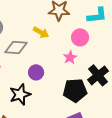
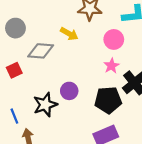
pink star: (70, 57) -> (111, 66), moved
purple circle: (36, 72) -> (69, 91), moved

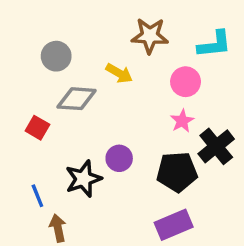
gray circle: (15, 28) -> (56, 56), moved
red square: (14, 70) -> (37, 128), turned -35

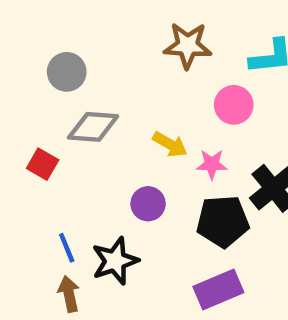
yellow arrow: (119, 73) -> (170, 144), moved
pink star: (182, 121) -> (212, 164), moved, turned 30
black star: (83, 179) -> (115, 261), moved
blue line: (37, 196) -> (67, 248), moved

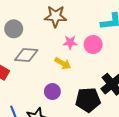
brown star: (188, 46) -> (56, 16), moved
pink star: (212, 164) -> (70, 42), moved

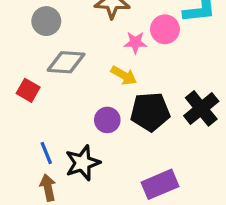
pink circle: (93, 45) -> (165, 29), moved
black pentagon: (88, 100) -> (150, 112), moved

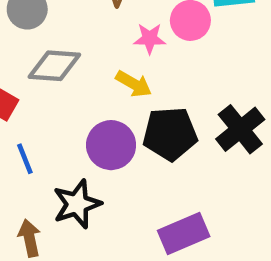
purple circle: (107, 120) -> (111, 145), size x1.4
blue line: (46, 153) -> (25, 159), moved

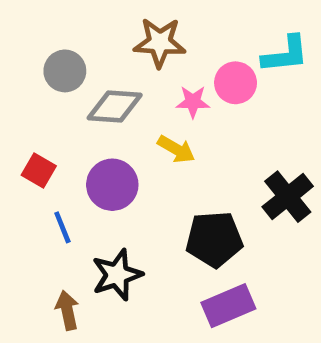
gray diamond: (54, 66) -> (115, 107), moved
black pentagon: (170, 134) -> (214, 239), moved
purple circle: (111, 145) -> (112, 185), moved

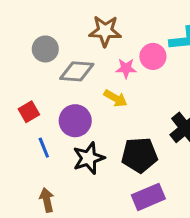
red square: (39, 171) -> (29, 112), turned 30
black star: (117, 275) -> (89, 158), moved

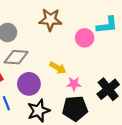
pink star: (126, 68) -> (74, 84), moved
gray diamond: (77, 71) -> (16, 57), moved

